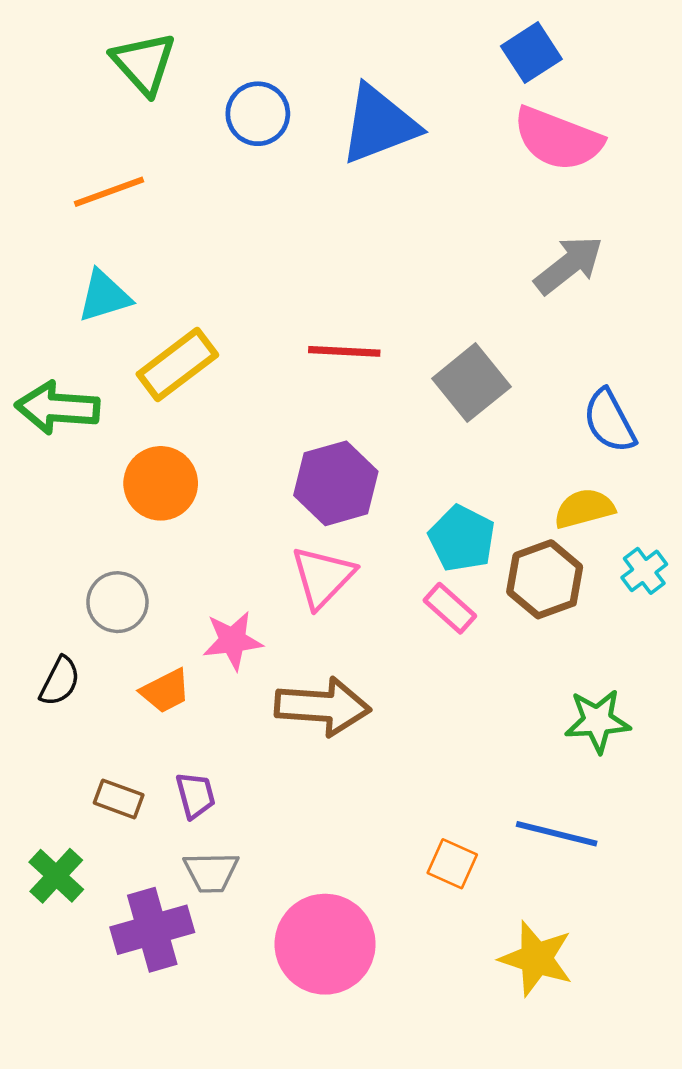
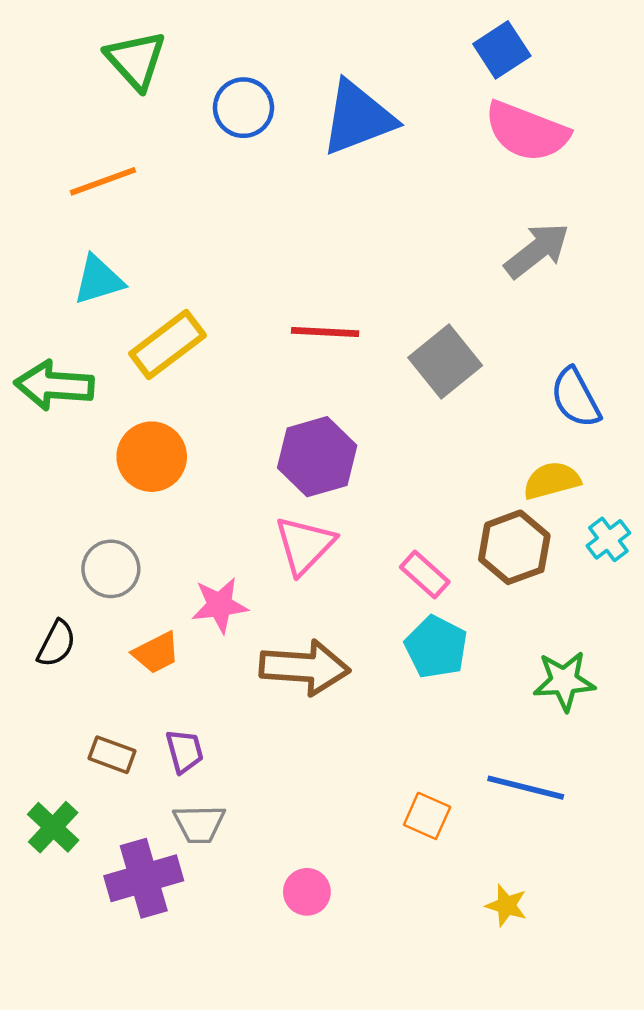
cyan pentagon: (462, 539) -> (436, 647), moved
pink circle: (325, 944) -> (307, 892), size x0.5
yellow star: (536, 959) -> (506, 905), size x0.6

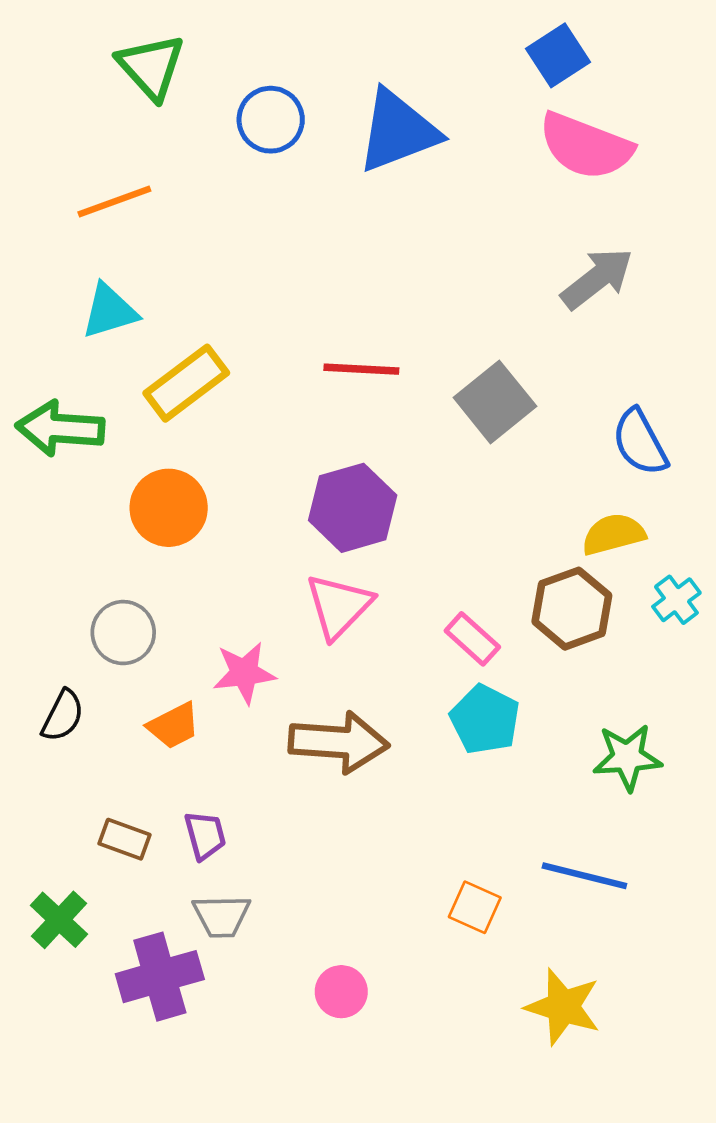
yellow star: (506, 905) -> (563, 1007), size x1.6

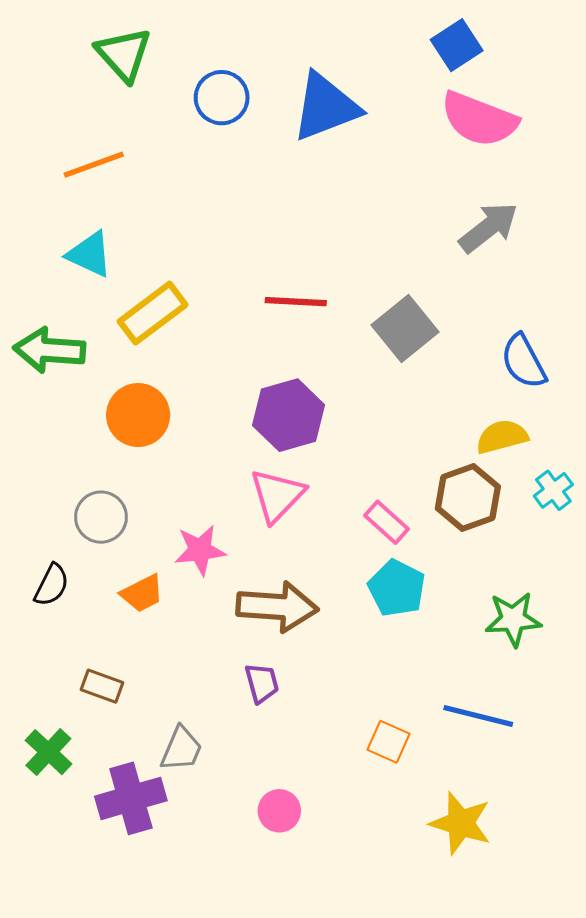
cyan triangle: (109, 311) -> (90, 254), turned 42
purple trapezoid: (205, 835) -> (262, 683), moved
gray trapezoid: (222, 916) -> (181, 749), turned -66

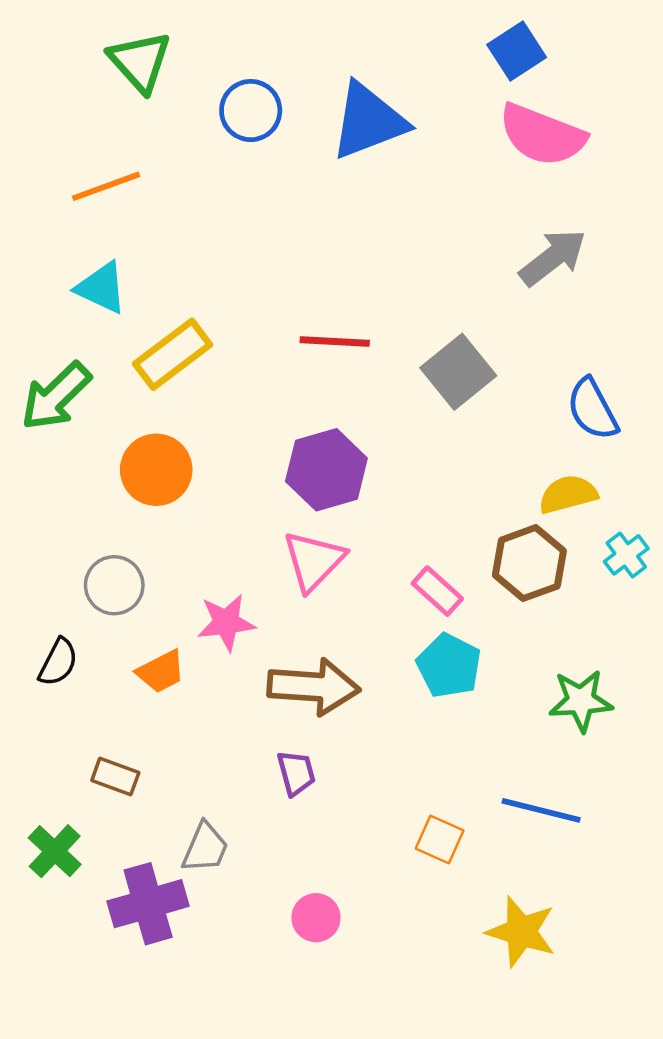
green arrow: (49, 350) -> (56, 396), turned -48

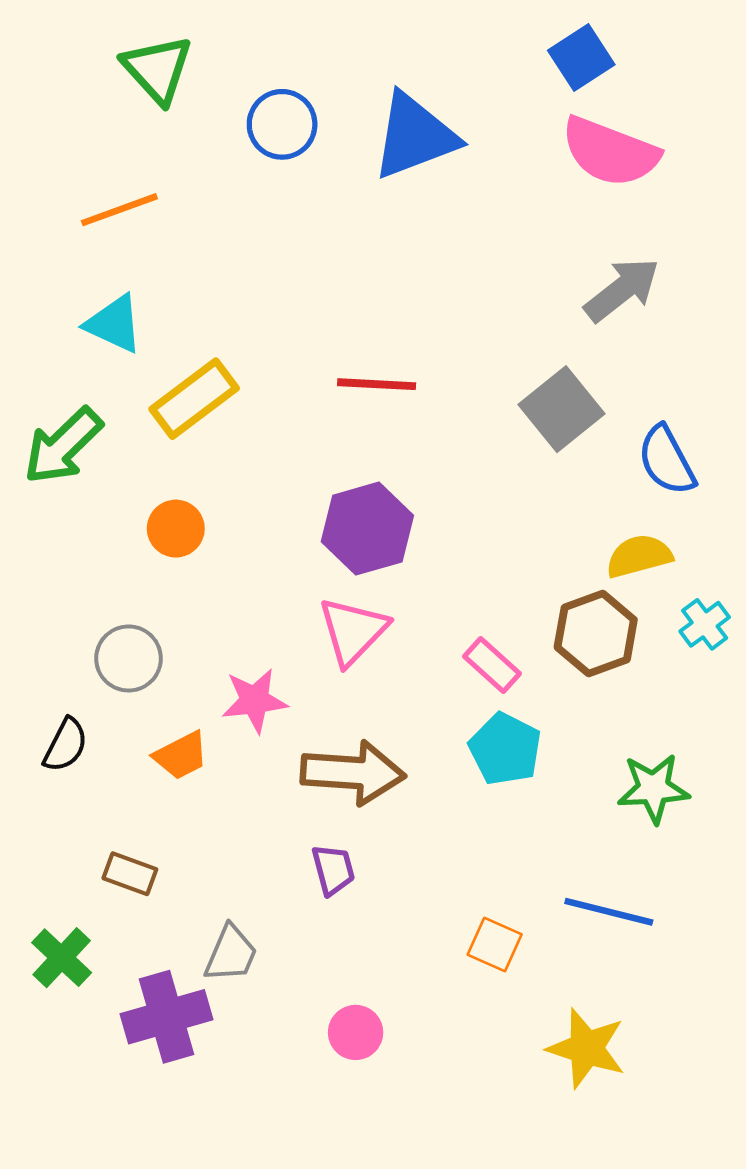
gray square: (458, 372) -> (562, 409), moved
orange circle: (156, 470) -> (176, 529), size x0.7

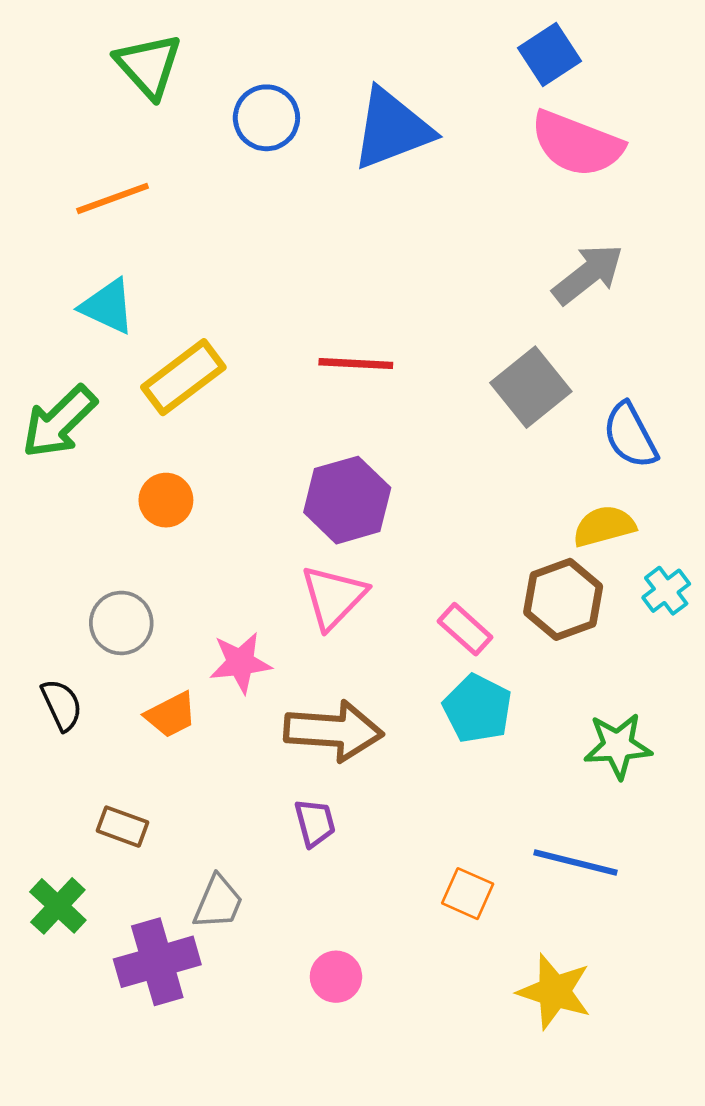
black semicircle: (66, 745) -> (62, 705), turned -52

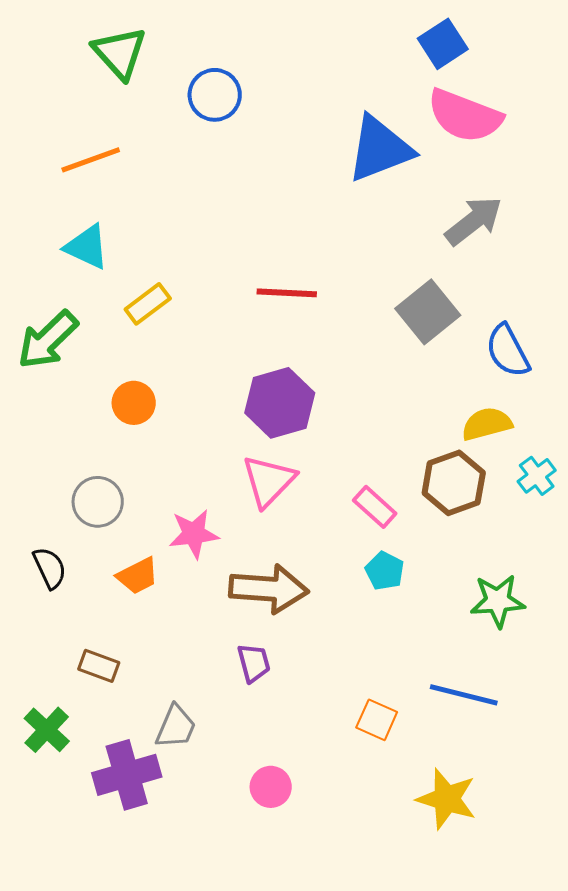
blue triangle: (392, 129) -> (380, 149), moved
yellow rectangle: (183, 377) -> (148, 304), size x0.7
cyan pentagon: (477, 709) -> (385, 571), size x0.7

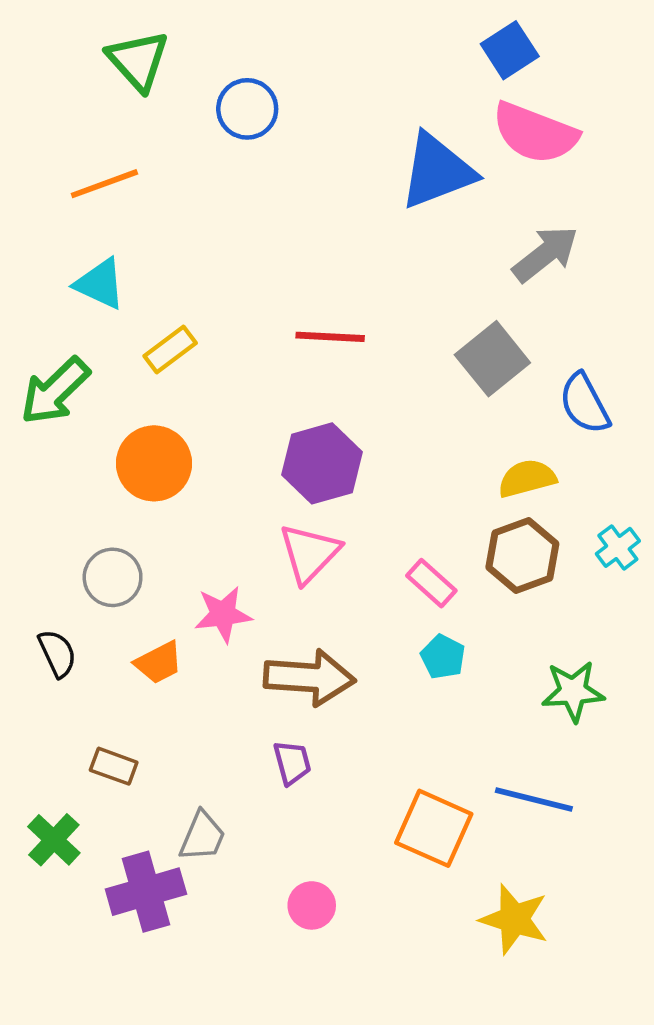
orange circle: (134, 403) -> (154, 463), size x1.5
yellow semicircle: (487, 424) -> (527, 478), moved
orange square: (377, 720) -> (434, 828), size x1.6

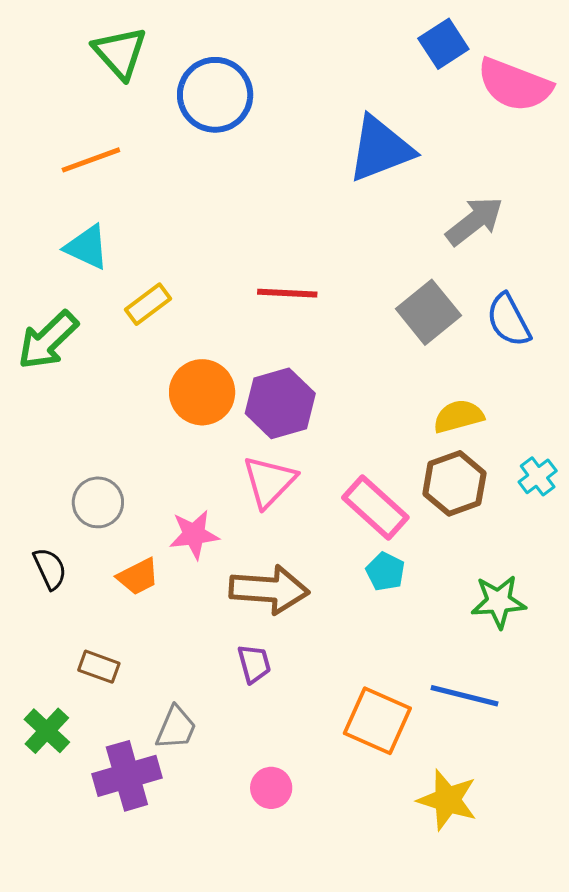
blue circle: (247, 109) -> (215, 95), size x1.4
pink semicircle: (535, 133) -> (515, 85), moved
blue semicircle: (585, 404) -> (509, 320), moved
orange circle: (154, 463) -> (202, 392), moved
pink rectangle: (431, 583) -> (375, 507), size x1.5

